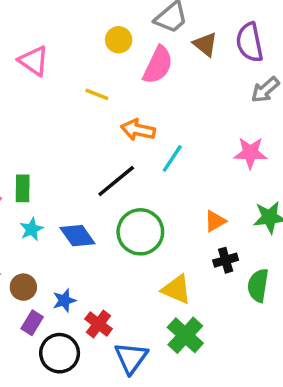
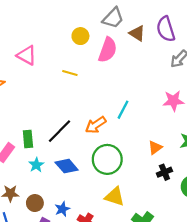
orange arrow: (138, 130) -> (96, 125), moved, turned -40
black line: (116, 181) -> (59, 131), moved
yellow triangle: (176, 289) -> (115, 197), moved

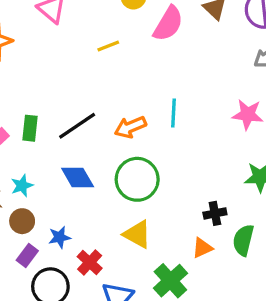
yellow line: (70, 73) -> (108, 46), turned -48
cyan line: (123, 110) -> (174, 113), turned -36
orange triangle: (155, 147) -> (202, 248), moved
cyan star: (36, 165) -> (22, 186), moved

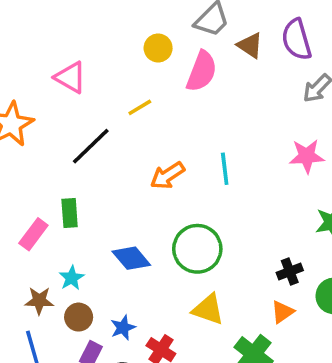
black line: (77, 126) -> (91, 146), moved
orange arrow: (130, 127) -> (167, 176), moved

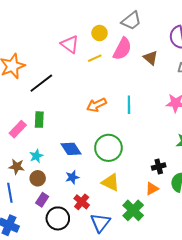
brown triangle: (250, 45) -> (151, 58), moved
pink triangle: (70, 77) -> (70, 44), moved
yellow line: (140, 107) -> (95, 58), moved
black line: (91, 146) -> (41, 83), moved
blue star: (123, 328) -> (72, 177), moved

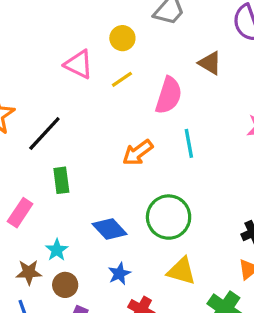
pink semicircle: (122, 49) -> (169, 95), moved
green rectangle: (39, 120) -> (61, 180), moved

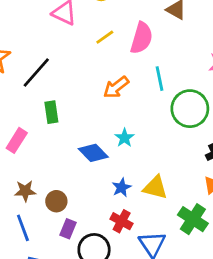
yellow line: (122, 79) -> (105, 37), moved
green circle: (169, 217) -> (190, 109), moved
cyan star: (57, 250) -> (124, 138), moved
blue star: (119, 274) -> (122, 187), moved

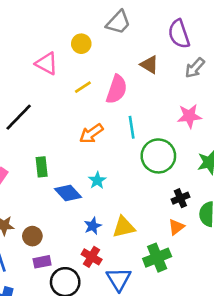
green rectangle: (51, 112) -> (42, 167), moved
yellow triangle: (155, 187) -> (124, 227), turned -30
green cross: (193, 219) -> (157, 258), turned 32
purple rectangle: (68, 229) -> (42, 262), turned 54

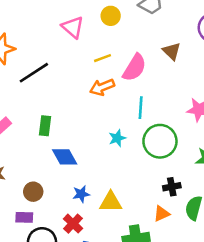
orange arrow: (91, 134) -> (102, 87), moved
cyan star: (97, 180) -> (117, 138), moved
brown circle: (32, 236) -> (33, 192), moved

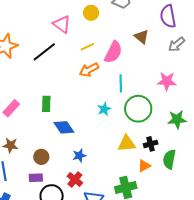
black line: (34, 73) -> (44, 52), moved
yellow triangle: (111, 202) -> (127, 143), moved

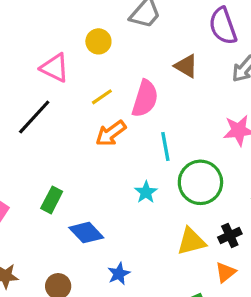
green rectangle: (46, 104) -> (52, 200), turned 35

